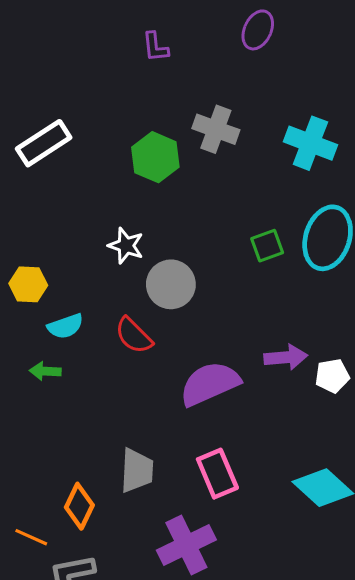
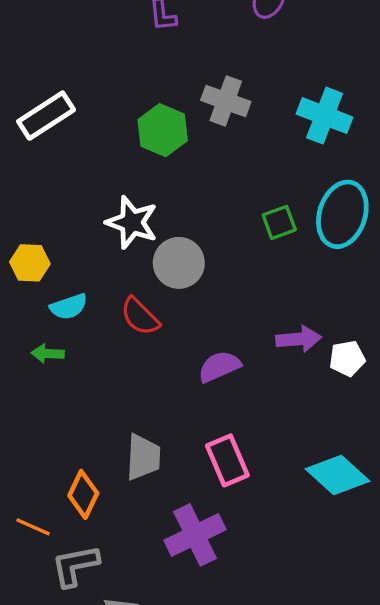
white star: (126, 246) -> (132, 222), size x1.4
purple semicircle: (210, 384) -> (219, 367), size x0.7

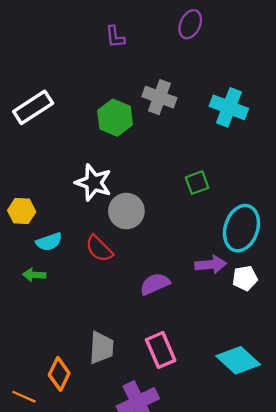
cyan ellipse: (342, 214) -> (241, 228), moved

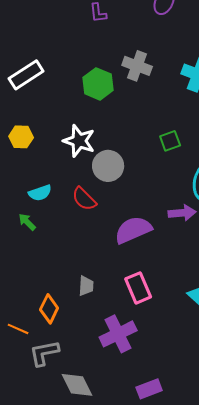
yellow hexagon: (22, 211) -> (21, 137), moved
green arrow: (34, 275) -> (27, 222), turned 42
purple semicircle: (155, 284) -> (133, 230), size x1.4
gray trapezoid: (101, 348) -> (86, 286), size x0.7

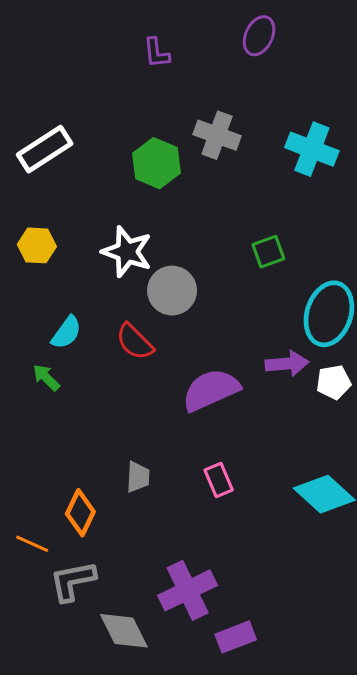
cyan semicircle: (40, 193) -> (66, 332), turned -35
pink rectangle: (138, 288) -> (219, 480), size x0.7
purple cross: (118, 334) -> (188, 590), moved

